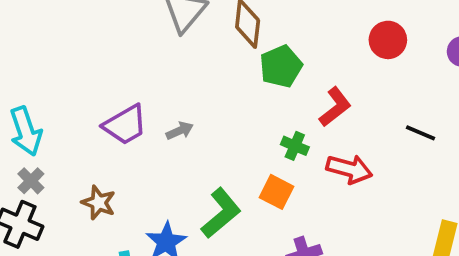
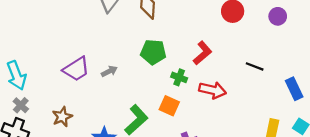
green pentagon: (281, 66) -> (153, 52), moved, turned 30
brown star: (99, 203) -> (62, 117), turned 30

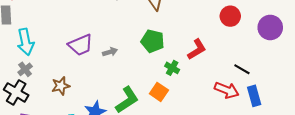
purple circle: (278, 16) -> (270, 27), size x1.5
blue rectangle: (294, 89) -> (254, 96), moved
red arrow: (213, 90) -> (227, 90), moved

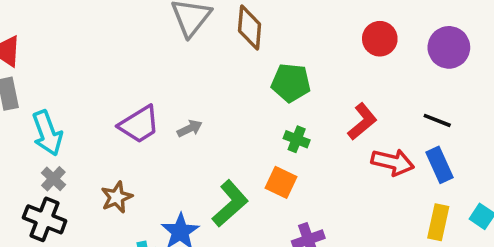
green pentagon: (153, 41) -> (291, 83), moved
red L-shape: (197, 49) -> (362, 122), moved
black line: (242, 69) -> (437, 120), moved

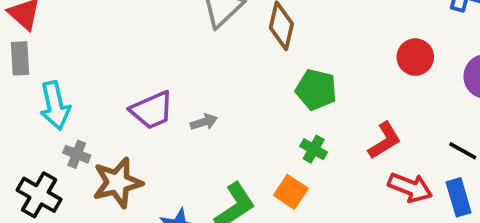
gray cross: (53, 179) -> (77, 154), moved, turned -30
brown star: (117, 197) -> (117, 183), size x1.5

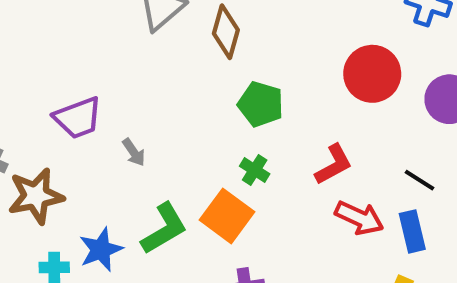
red circle: (415, 57) -> (372, 74), size x1.4
gray arrow: (204, 122) -> (134, 152), moved, turned 70
orange square: (291, 192) -> (227, 216), size x1.4

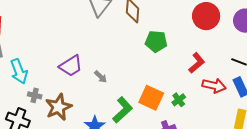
green cross: (255, 170) -> (179, 100), moved, turned 32

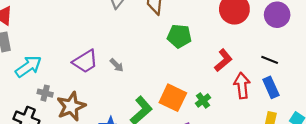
cyan arrow: (19, 71) -> (28, 66), turned -105
gray arrow: (101, 77) -> (117, 65), moved
red arrow: (214, 86) -> (242, 86), turned -110

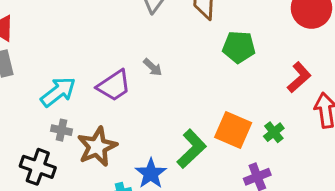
gray arrow: (117, 65) -> (153, 67), moved
cyan arrow: (28, 66) -> (58, 92), moved

